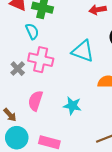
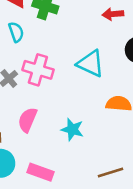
cyan semicircle: (32, 31) -> (16, 32), moved

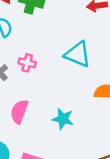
pink cross: (38, 70) -> (27, 63), size x0.6

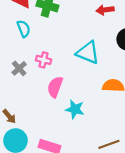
pink semicircle: (19, 111) -> (55, 87), moved

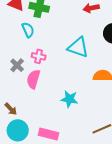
cyan semicircle: (24, 29) -> (28, 30), moved
pink semicircle: (55, 87) -> (33, 79), moved

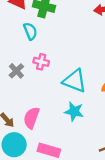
cyan triangle: (78, 47) -> (75, 81), moved
pink semicircle: (33, 79) -> (31, 118), moved

